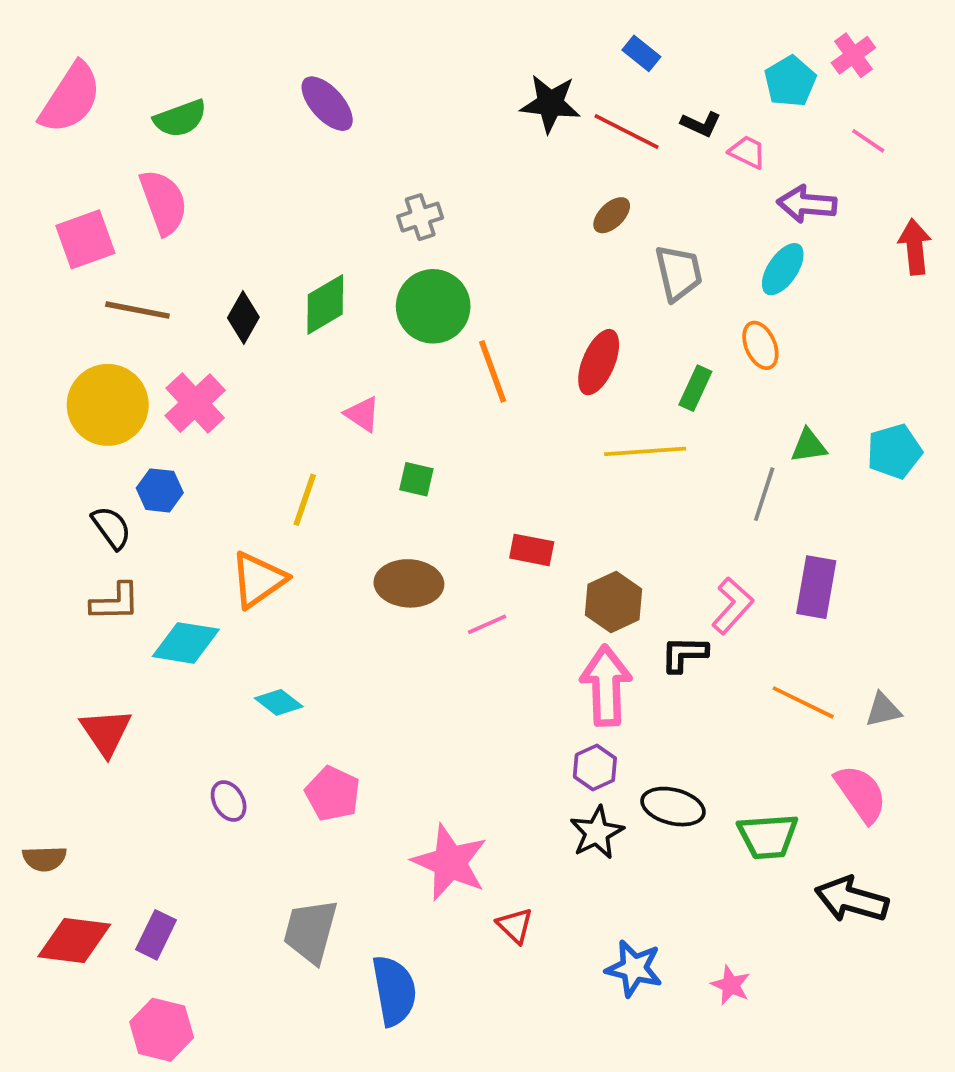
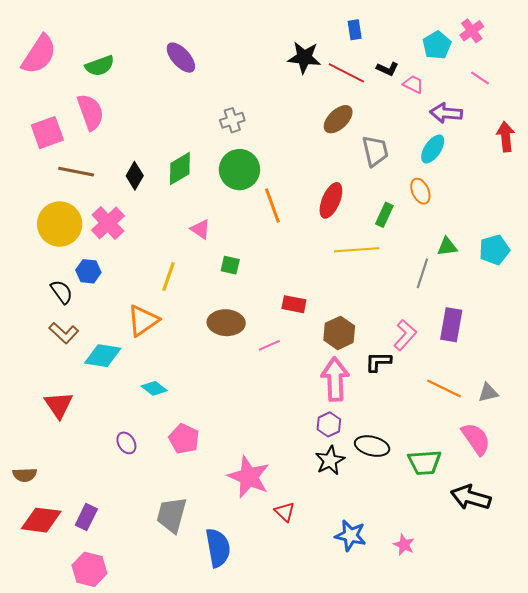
blue rectangle: (641, 53) -> (355, 30), turned 42
brown ellipse: (612, 215) -> (338, 119), size x1.4
brown L-shape: (115, 602) -> (64, 333), turned 44

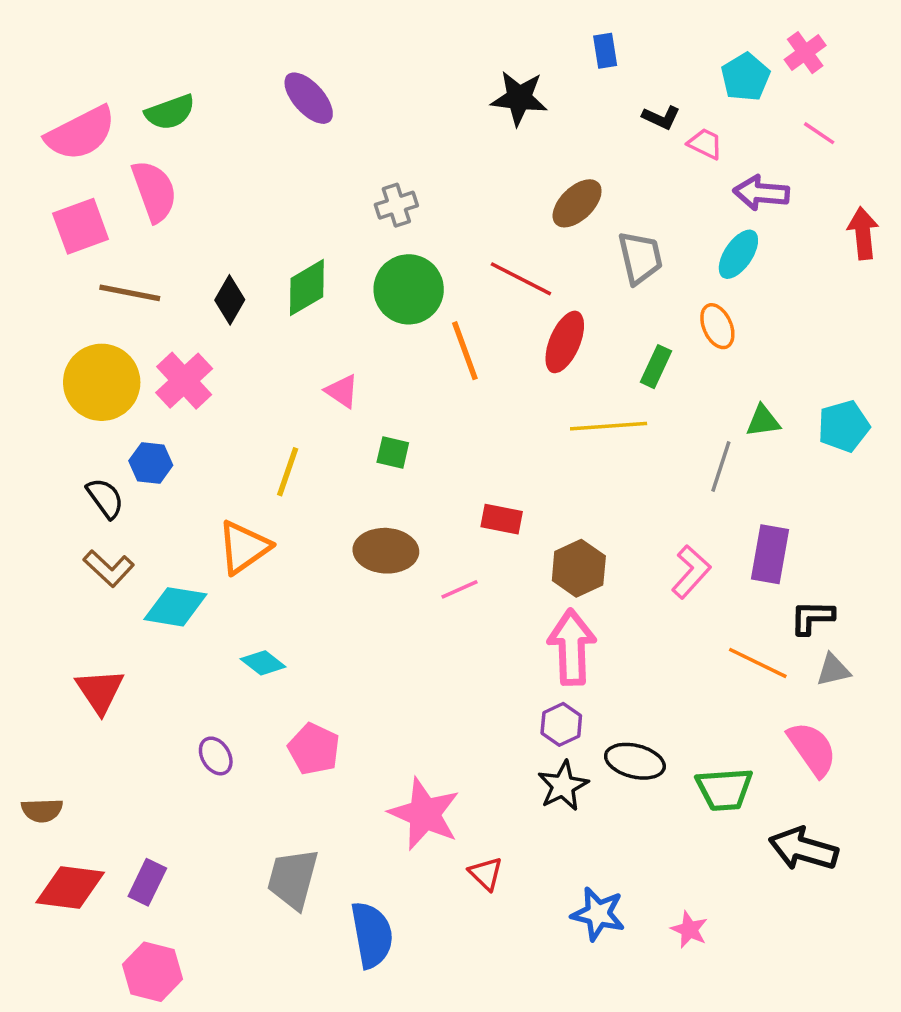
pink semicircle: (39, 54) -> (81, 133), moved, turned 30
red line: (346, 73) -> (521, 279), moved
black L-shape: (378, 362) -> (812, 617), moved

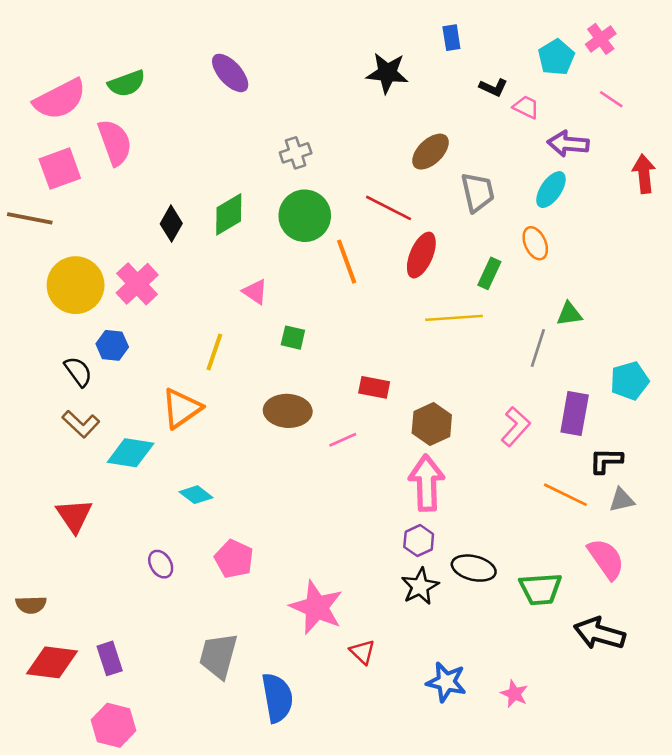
brown line: (130, 293) -> (30, 218), moved
cyan pentagon: (844, 426) -> (630, 381), moved
purple rectangle: (147, 882) -> (110, 658), turned -44

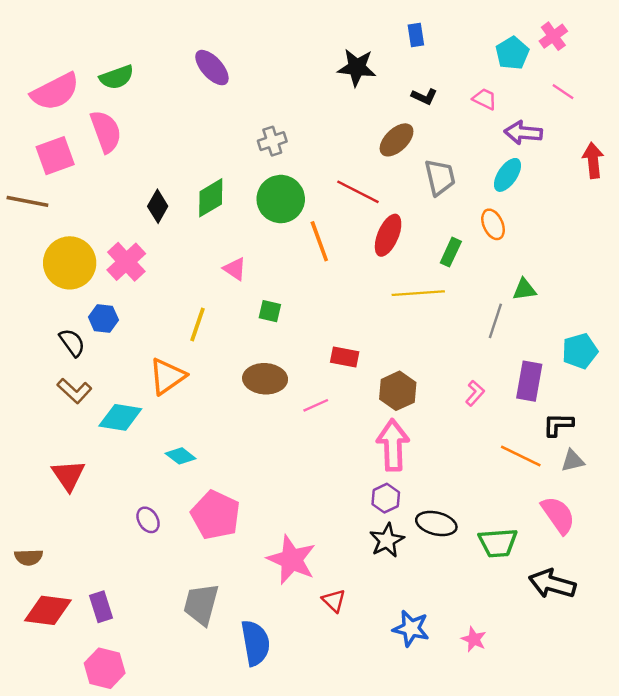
black L-shape: (493, 87) -> (424, 96), moved
pink L-shape: (516, 427) -> (475, 393), size x0.7
pink pentagon: (234, 559) -> (216, 515), size x1.4

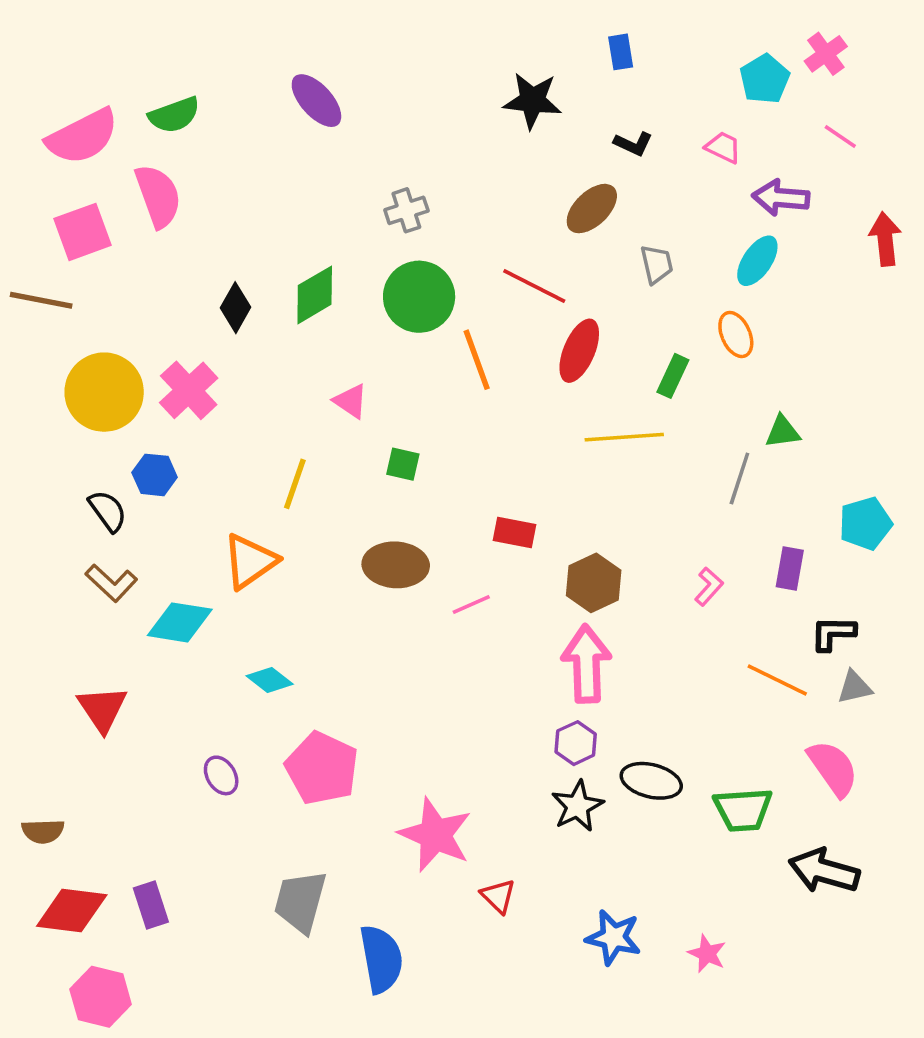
gray trapezoid: (440, 177) -> (657, 264), size x0.7
purple rectangle: (529, 381) -> (790, 568), size x0.7
pink hexagon: (105, 668) -> (101, 997), moved

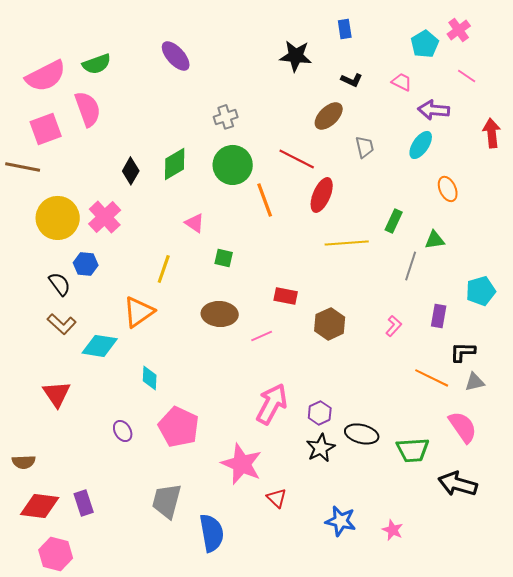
orange ellipse: (736, 335) -> (448, 189), moved
green rectangle: (673, 376) -> (394, 221), moved
pink arrow: (586, 664) -> (272, 404), moved, turned 30
cyan diamond: (270, 680) -> (150, 378), turned 55

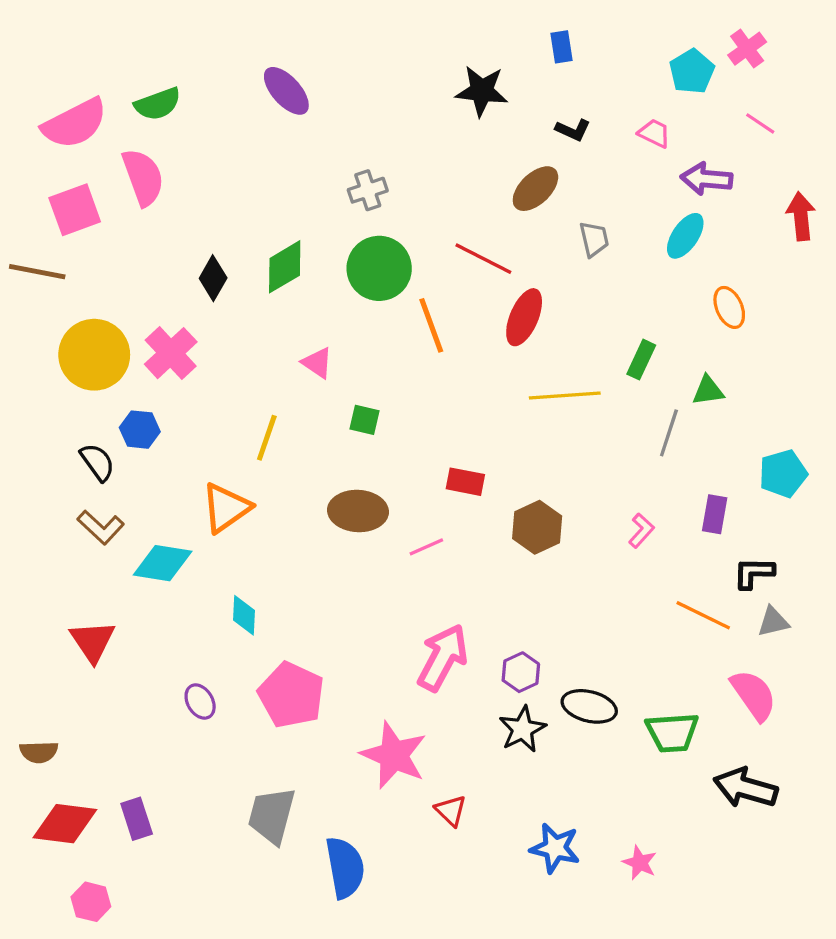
pink hexagon: (56, 554) -> (91, 902), size x0.7

